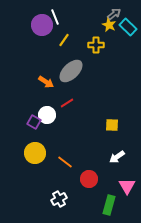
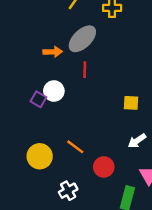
orange arrow: (46, 82) -> (53, 52), turned -35
red line: (67, 103) -> (85, 70), moved, turned -56
yellow circle: (35, 153) -> (40, 156), moved

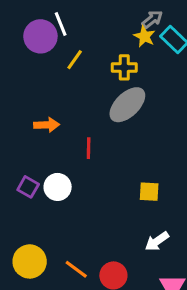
gray ellipse: (82, 39) -> (127, 105), moved
white circle: (54, 91) -> (58, 187), moved
orange line: (75, 147) -> (76, 269), moved

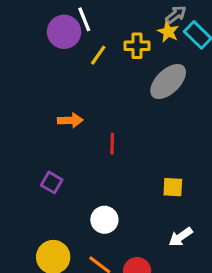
yellow cross: (124, 67) -> (137, 46), moved
gray ellipse: (127, 105) -> (168, 81), moved
white circle: (58, 187) -> (104, 220), moved

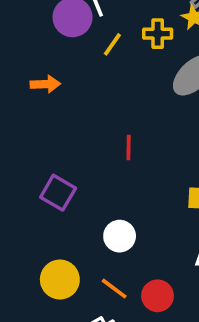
orange arrow: (70, 120) -> (45, 84), moved
purple square: (52, 182) -> (58, 193), size x1.4

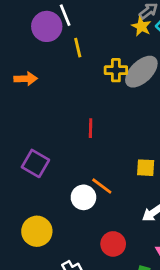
yellow cross: (158, 34) -> (116, 70), moved
yellow line: (112, 44) -> (78, 48), turned -48
orange line: (114, 289) -> (102, 186), moved

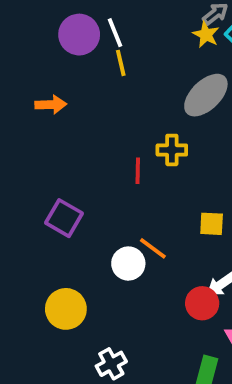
white line: (65, 15) -> (115, 33), moved
yellow cross: (116, 70) -> (172, 150), moved
red circle: (113, 244) -> (202, 303), moved

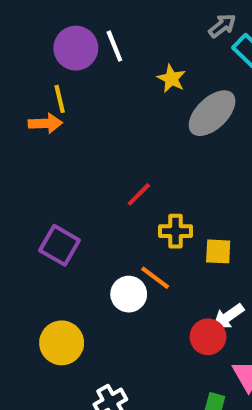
yellow star: (206, 35) -> (171, 79), moved
yellow line: (121, 63) -> (60, 99), moved
yellow cross: (172, 150) -> (175, 231), moved
red line: (138, 171) -> (139, 194), turned 44

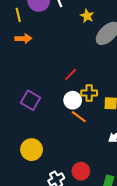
yellow line: (60, 99) -> (18, 15), moved
white circle: (129, 294) -> (73, 100), moved
red circle: (208, 337) -> (81, 171), moved

